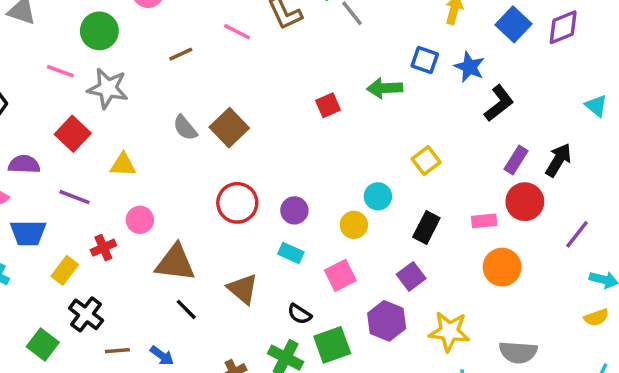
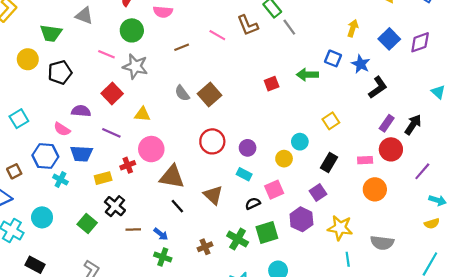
pink circle: (140, 220) -> (151, 149), size x1.5
yellow rectangle: (65, 270) -> (103, 178), turned 35
black semicircle: (300, 314) -> (253, 203), moved, turned 120

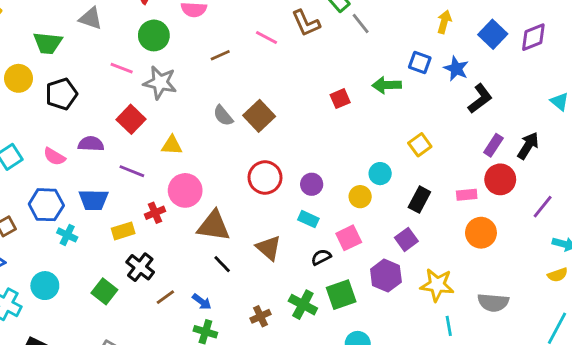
pink semicircle: (62, 129) -> (54, 157), moved
brown line: (133, 230) -> (165, 297), turned -32

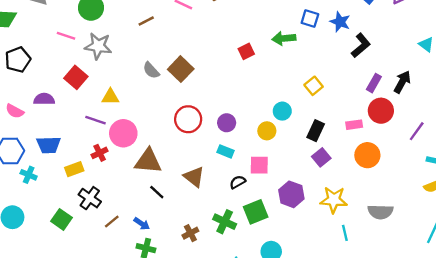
purple line: (132, 171) -> (95, 120), moved
pink square: (349, 238) -> (259, 165), turned 30
purple square: (406, 239) -> (321, 157), moved

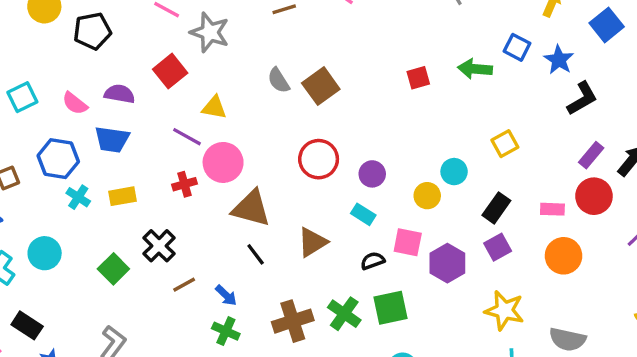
blue trapezoid: (49, 145) -> (112, 139), moved
yellow rectangle: (74, 169) -> (123, 196), moved
brown triangle: (194, 177) -> (312, 242), turned 40
purple hexagon: (291, 194) -> (447, 263), moved
brown cross: (190, 233) -> (293, 321), size x1.6

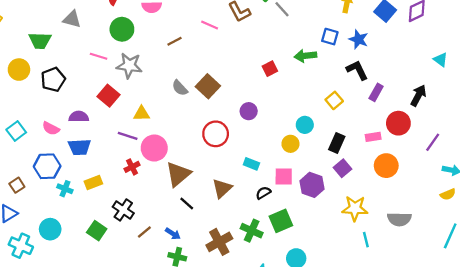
black L-shape: (582, 99) -> (357, 70), moved, turned -75
purple rectangle: (591, 155) -> (376, 92), moved
purple circle: (372, 174) -> (249, 111), moved
brown triangle: (251, 208) -> (178, 174), turned -44

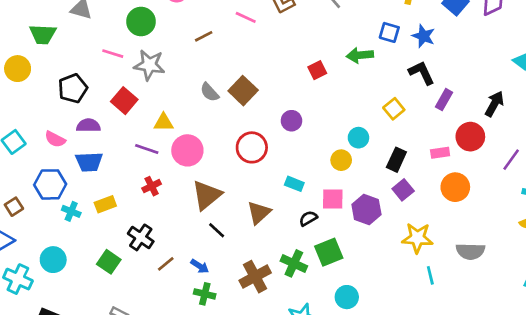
black pentagon: (53, 80) -> (73, 88), moved
pink circle: (154, 148) -> (187, 150), moved

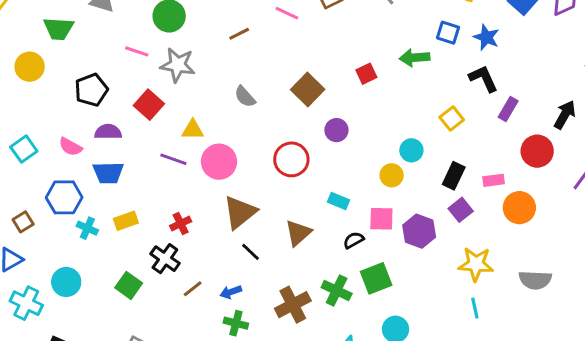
brown square: (243, 91) -> (308, 89), moved
pink rectangle: (440, 153) -> (494, 180), moved
red cross: (152, 186) -> (181, 224), moved
blue arrow: (200, 266) -> (231, 292), turned 126
cyan line: (430, 275) -> (475, 308), moved

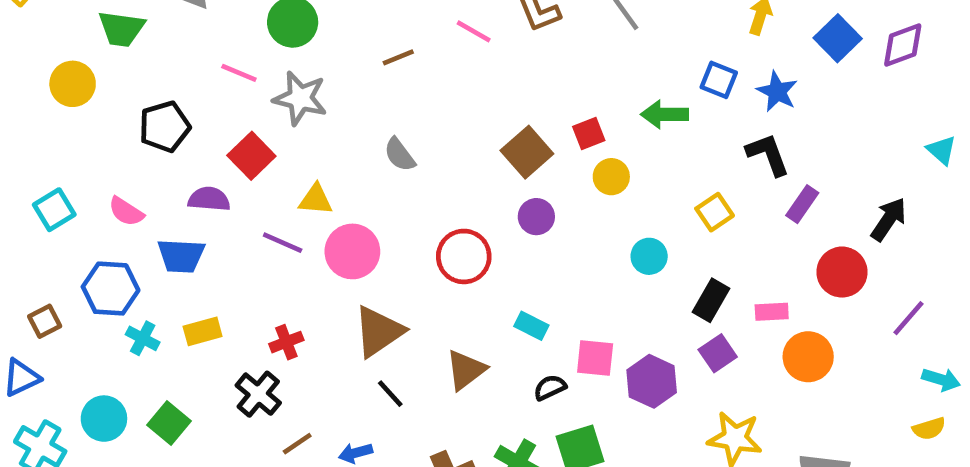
brown square: (308, 89) -> (527, 152), moved
purple semicircle: (108, 132) -> (209, 199), moved
yellow circle: (392, 175) -> (611, 177), moved
green square: (129, 285) -> (169, 423), moved

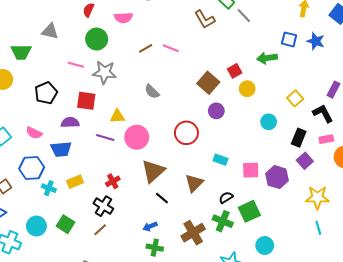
pink line: (474, 31) -> (171, 48), moved
black L-shape: (768, 154) -> (323, 113), moved
red square: (251, 156) -> (86, 101), turned -30
black semicircle: (550, 388) -> (226, 198), moved
brown line: (297, 444) -> (100, 230), moved

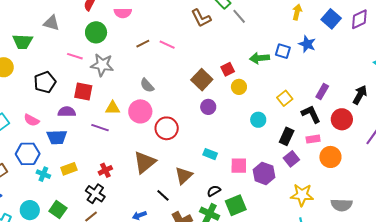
blue square: (289, 39) -> (283, 51), moved
red circle: (186, 133) -> (167, 128), moved
pink circle: (137, 137) -> (140, 111), moved
black line: (162, 198) -> (163, 195), moved

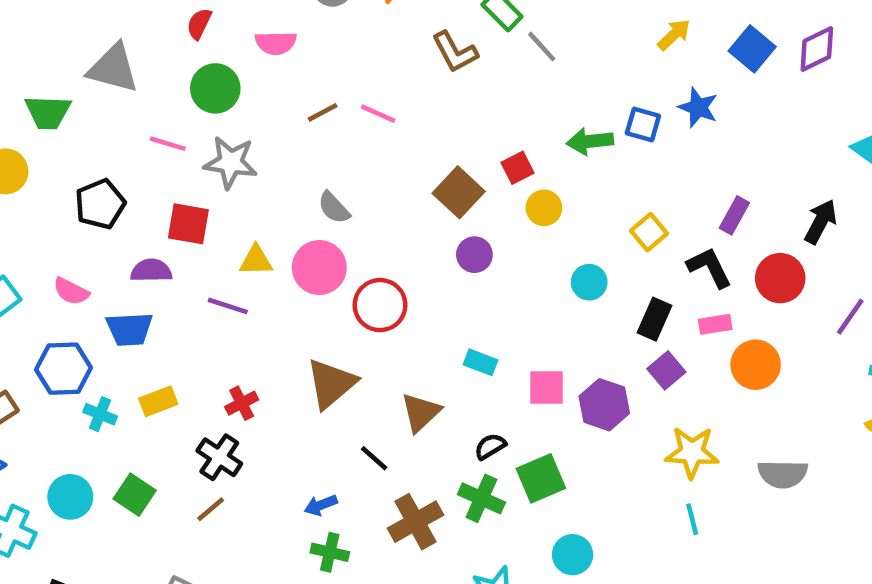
yellow arrow: (297, 12) -> (674, 35), turned 35
gray triangle: (51, 23) -> (113, 68), size x1.4

